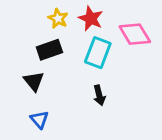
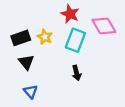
yellow star: (58, 18) -> (45, 37), moved
black rectangle: (49, 50) -> (21, 38), moved

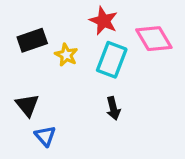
black rectangle: (21, 38) -> (32, 40), moved
black triangle: (26, 62) -> (27, 105), moved

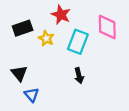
red star: (104, 21) -> (61, 15), moved
pink diamond: (154, 39) -> (107, 27), turned 30

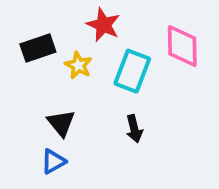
black triangle: (19, 73) -> (61, 123), moved
blue triangle: (32, 95) -> (53, 161), turned 42

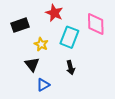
yellow star: (78, 65) -> (41, 44), moved
blue triangle: (53, 161) -> (43, 85), moved

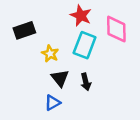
red star: (54, 13) -> (81, 16), moved
black triangle: (32, 64) -> (60, 78), moved

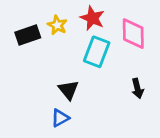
yellow star: (50, 54) -> (57, 25), moved
black arrow: (86, 82) -> (137, 88), moved

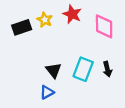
cyan rectangle: (97, 52) -> (83, 69), moved

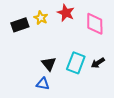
black arrow: (107, 69) -> (98, 63), turned 72
blue triangle: (47, 92) -> (43, 84), turned 40

